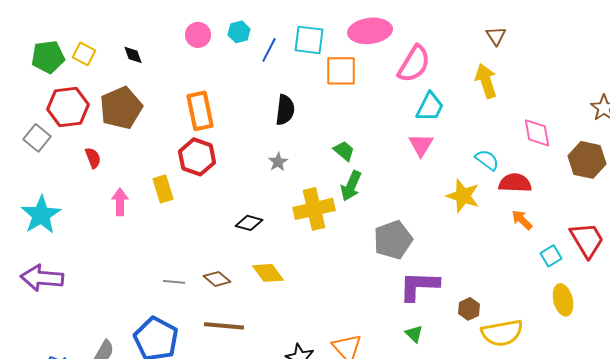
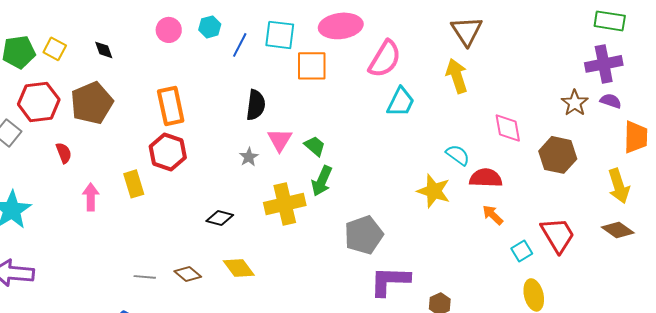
brown triangle: (496, 36) -> (467, 31), size x1.6
pink triangle: (421, 145) -> (280, 140), moved

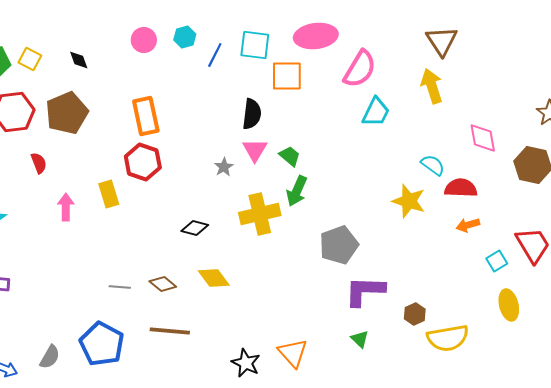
black semicircle: (256, 105) -> (252, 114), moved
orange arrow: (493, 215) -> (468, 225), turned -60

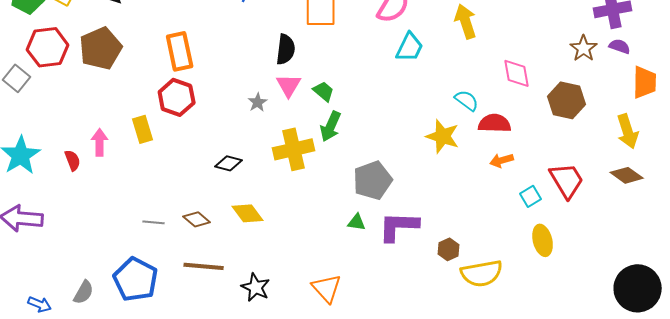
red semicircle: (39, 163) -> (73, 160), moved
green triangle: (360, 339) -> (357, 222), moved, turned -36
black star: (246, 363) -> (256, 287), moved

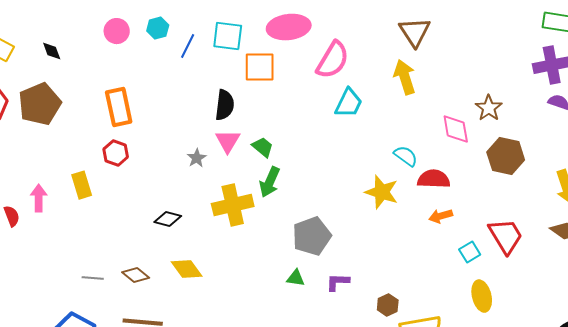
brown star: (584, 48) -> (489, 108), moved
red hexagon: (177, 97) -> (116, 153), size x0.7
purple L-shape: (399, 226) -> (338, 282), size x0.6

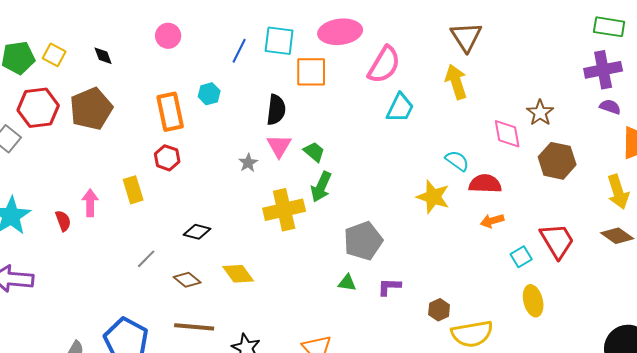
cyan hexagon: (158, 28) -> (209, 94), moved
black diamond: (168, 219) -> (197, 232), moved
gray line: (93, 278) -> (146, 259), moved, turned -50

